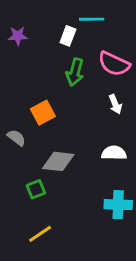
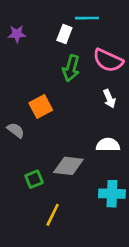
gray diamond: (58, 161) -> (68, 166), moved
yellow line: (40, 234) -> (53, 215), moved, turned -30

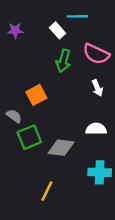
white rectangle: (64, 34) -> (57, 30), turned -63
green square: (34, 179) -> (29, 137), moved, size x1.5

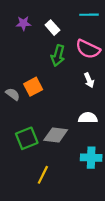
cyan line: (77, 16) -> (89, 15), moved
purple star: (15, 30) -> (23, 23), moved
gray semicircle: (14, 116) -> (13, 94), moved
green square: (29, 137) -> (27, 138), moved

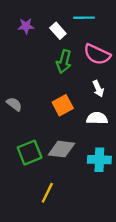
cyan line: (89, 15) -> (84, 18), moved
orange square: (33, 87) -> (63, 105), moved
white semicircle: (88, 118) -> (97, 118), moved
cyan cross: (91, 158) -> (99, 160), moved

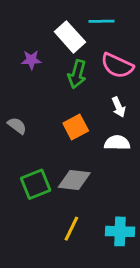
purple star: (26, 26) -> (31, 60), moved
white rectangle: (58, 31) -> (70, 37), size x1.5
cyan cross: (99, 160) -> (120, 231), moved
yellow line: (47, 193) -> (71, 229), moved

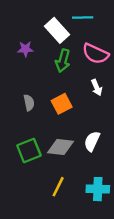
gray semicircle: (17, 126) -> (29, 103), moved, turned 42
white semicircle: (117, 143) -> (92, 141), moved, turned -66

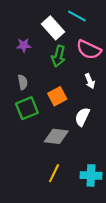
cyan line: (83, 17) -> (77, 16), turned 30
gray semicircle: (29, 103) -> (23, 82), moved
white semicircle: (92, 141) -> (82, 117), moved
green square: (29, 151) -> (27, 108), moved

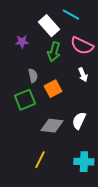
gray semicircle: (23, 82) -> (33, 76), moved
white semicircle: (82, 117) -> (79, 121), moved
yellow line: (54, 173) -> (40, 160), moved

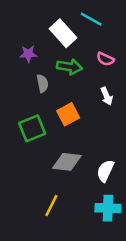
pink semicircle: (82, 46) -> (105, 59), size x0.6
green arrow: (54, 52) -> (69, 67), turned -96
gray semicircle: (33, 76) -> (42, 83), moved
white semicircle: (79, 121) -> (105, 171), moved

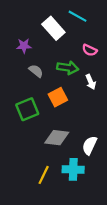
green arrow: (69, 67) -> (68, 68), moved
gray semicircle: (42, 83) -> (36, 71), turned -40
cyan cross: (108, 208) -> (73, 169), moved

